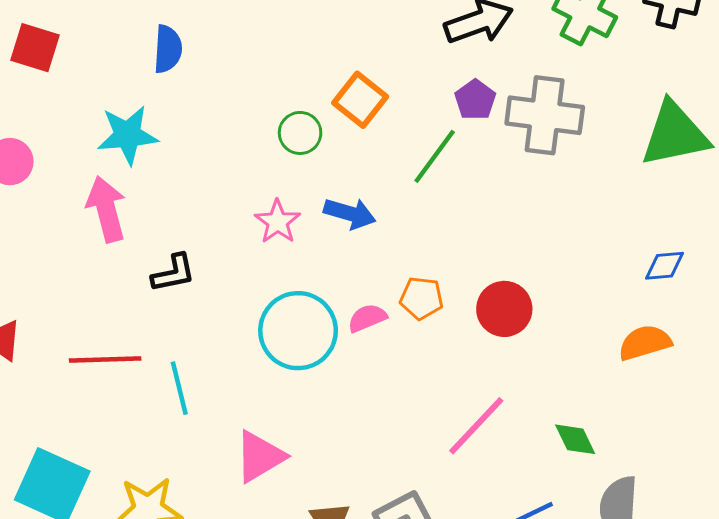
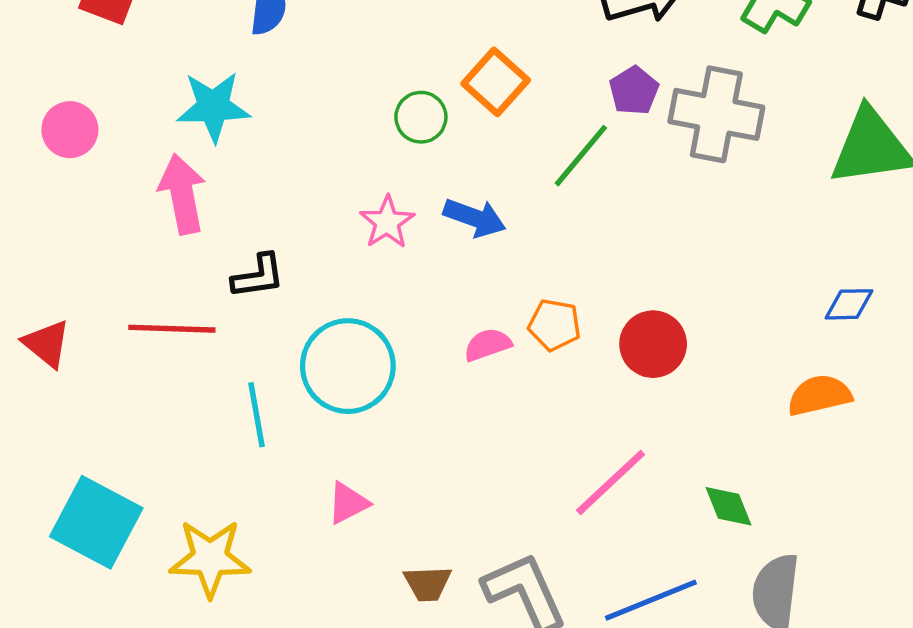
cyan circle: (298, 331) -> (348, 366), moved
red line: (105, 360) -> (172, 329), moved
pink triangle: (260, 456) -> (348, 503), size x0.7

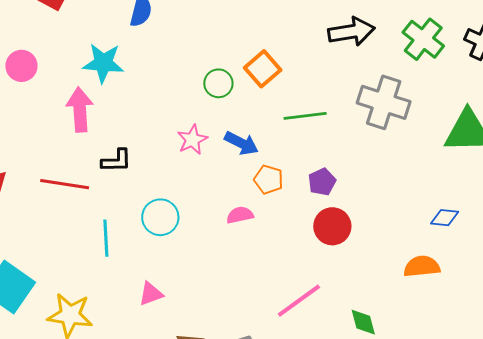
purple pentagon: (634, 91) -> (322, 182), moved
green line: (581, 156) -> (305, 116), turned 36
orange pentagon: (554, 325) -> (269, 179), moved
cyan circle: (348, 366) -> (160, 217), size x0.7

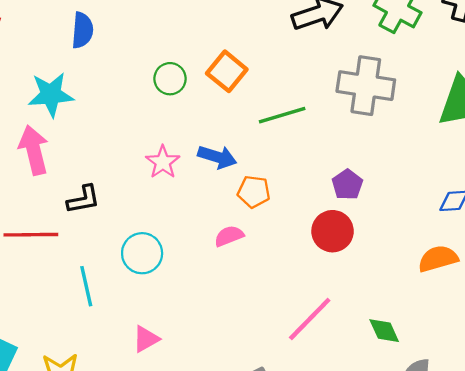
green circle: (218, 83) -> (170, 79), moved
purple pentagon: (322, 182) -> (347, 185), moved

